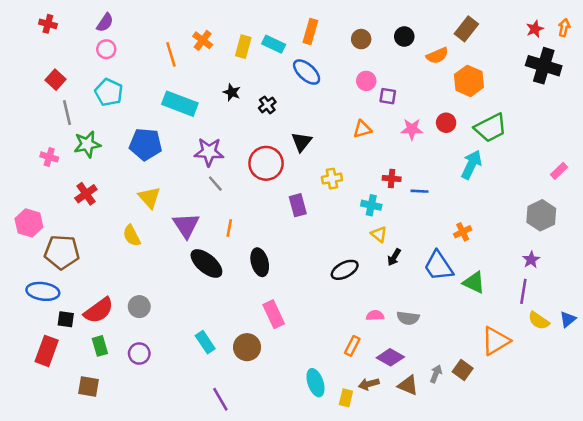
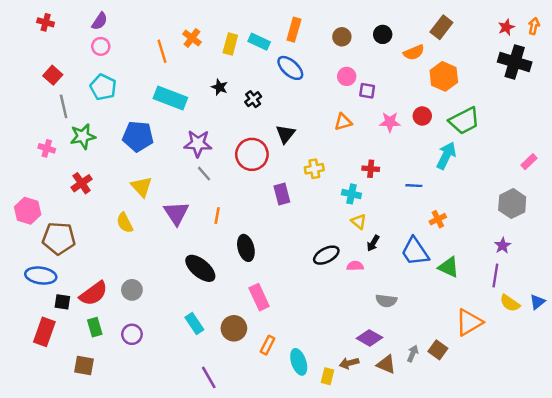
blue line: (419, 191) -> (414, 186), moved
black ellipse: (206, 263) -> (200, 268), moved
pink semicircle: (375, 315) -> (355, 266), moved
orange rectangle: (352, 346) -> (268, 345), moved

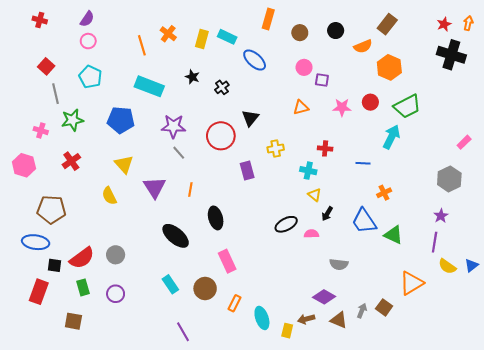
orange rectangle: (294, 30) -> (268, 19), moved
pink hexagon: (28, 211) -> (24, 165), moved

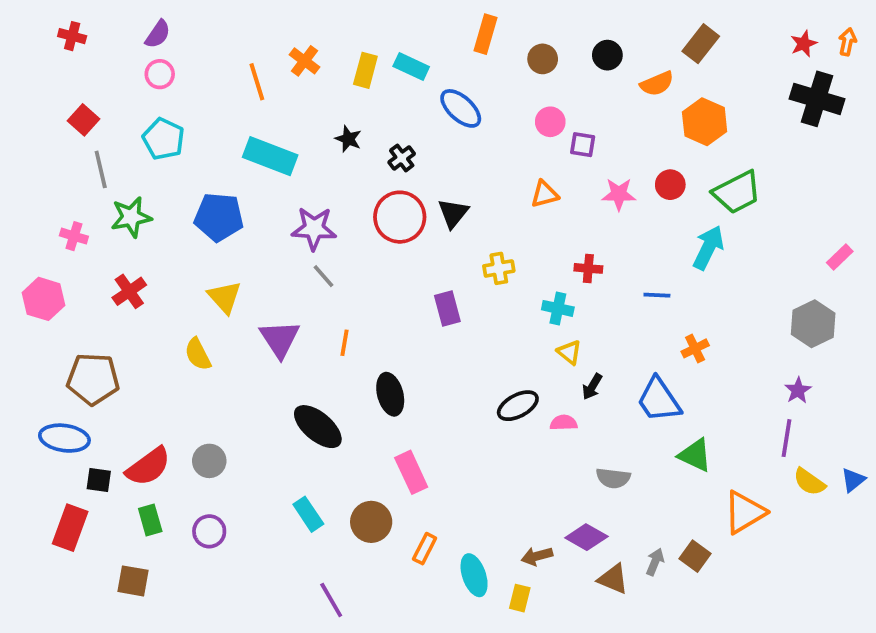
red circle: (221, 136) -> (400, 217), moved
green triangle: (394, 235) -> (695, 455), moved
brown arrow: (306, 319) -> (537, 556), moved

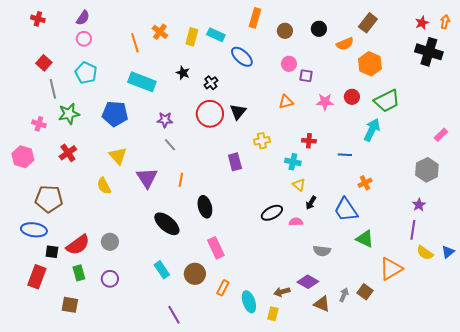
purple star: (314, 228) -> (165, 120), size x0.7

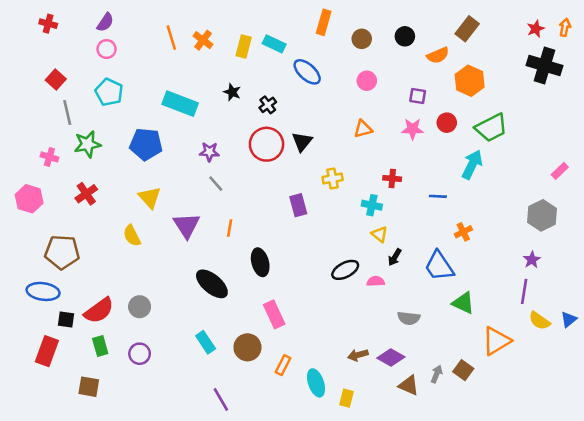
orange line: (135, 43) -> (171, 38), moved
purple square: (306, 76) -> (418, 96), moved
brown arrow: (282, 292) -> (358, 355), moved

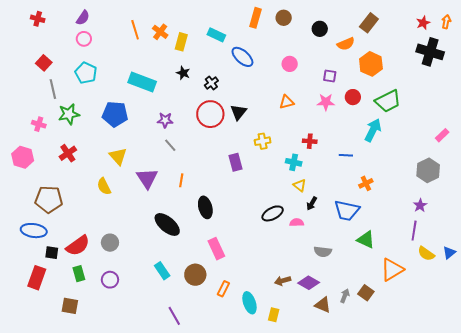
brown circle: (362, 39) -> (284, 18), moved
yellow rectangle: (244, 46) -> (181, 42), moved
blue trapezoid: (439, 266) -> (347, 210), turned -44

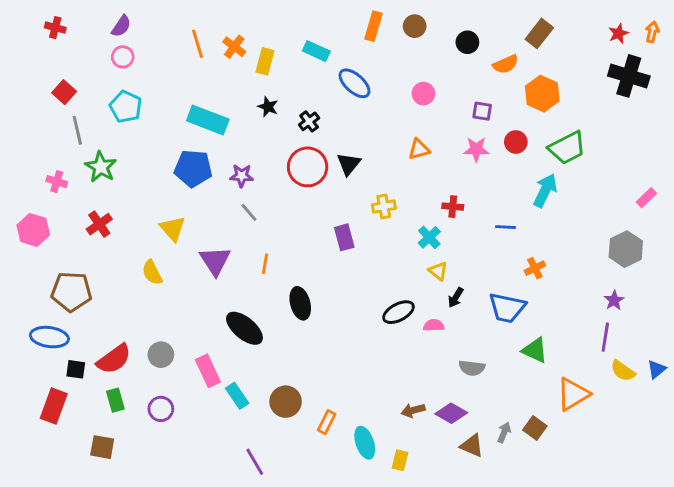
green star: (69, 114) -> (101, 167), turned -30
blue pentagon: (115, 114) -> (193, 168), moved
cyan cross: (294, 162) -> (429, 237), turned 35
pink rectangle: (216, 249) -> (208, 371), moved

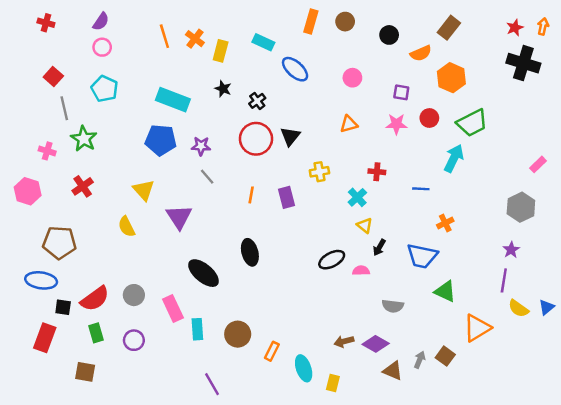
orange line: (265, 264) -> (251, 195), moved
cyan rectangle: (237, 396) -> (197, 329), turned 30

